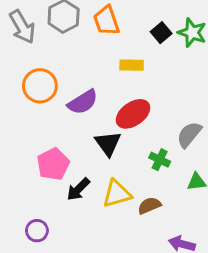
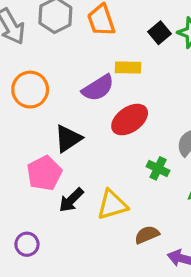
purple semicircle: (83, 102) -> (98, 88), moved
black triangle: (108, 143) -> (68, 138), moved, turned 32
brown semicircle: (149, 206) -> (147, 235), moved

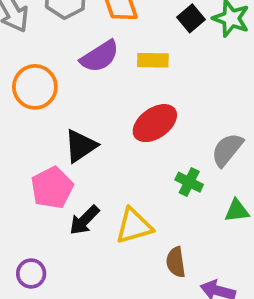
purple semicircle: (98, 88) -> (100, 56), moved
brown semicircle: (147, 235) -> (176, 262), turned -75

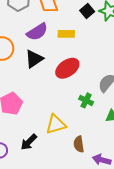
black triangle: (81, 146) -> (34, 59), moved
black arrow: (84, 220) -> (29, 142), moved

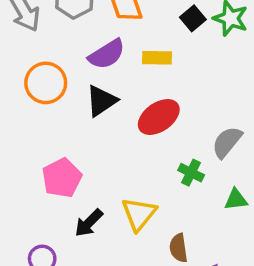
yellow triangle: (56, 124) -> (139, 214), turned -35
black arrow: (29, 142) -> (89, 223), moved

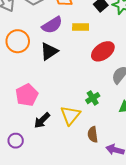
red ellipse: (159, 117) -> (103, 51), moved
green cross: (191, 173) -> (93, 98), moved, turned 32

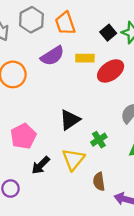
black triangle: (49, 51) -> (70, 120), moved
red ellipse: (103, 51) -> (111, 71), moved

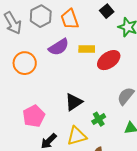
black square: (108, 33) -> (107, 11), moved
yellow triangle: (73, 159) -> (77, 136), turned 35

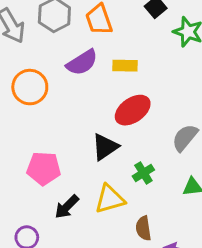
red ellipse: (109, 60) -> (133, 110), moved
pink pentagon: (34, 116) -> (44, 168), turned 30

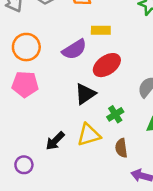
purple semicircle: (82, 62) -> (74, 49), moved
pink pentagon: (44, 168) -> (25, 84), moved
brown semicircle: (143, 228) -> (121, 148), moved

